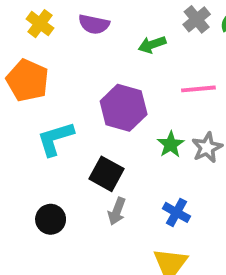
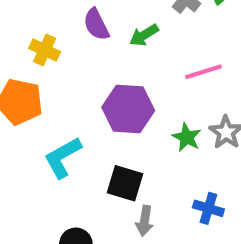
yellow cross: (40, 24) -> (45, 50), moved
purple semicircle: (94, 24) -> (96, 24), moved, turned 64

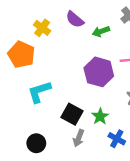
purple semicircle: (96, 24) -> (75, 19), turned -36
purple hexagon: (128, 109) -> (99, 72), moved
green star: (187, 137) -> (100, 116), moved

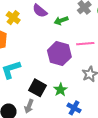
gray arrow: (79, 138) -> (29, 106), moved

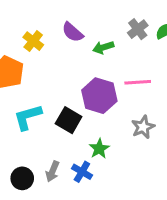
black square: (37, 88) -> (69, 120), moved
blue cross: (74, 108) -> (82, 172), moved

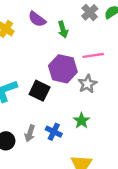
green arrow: (103, 47) -> (63, 29), turned -84
gray star: (143, 127) -> (87, 84), moved
green star: (99, 149) -> (81, 121), moved

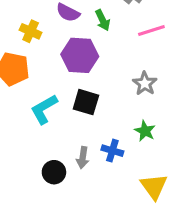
pink line: (93, 55) -> (151, 30), moved
purple hexagon: (63, 69) -> (80, 55), moved

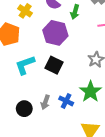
green arrow: (103, 20) -> (75, 12), turned 32
green star: (145, 131) -> (90, 92), size x1.5

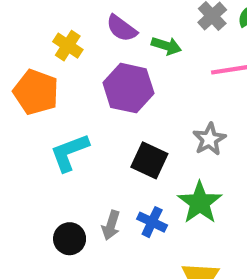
green arrow: (75, 12) -> (166, 46), turned -88
black square: (54, 65) -> (149, 160), moved

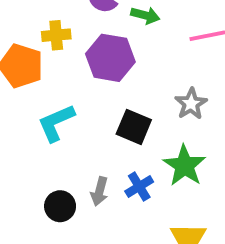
yellow cross: (68, 46) -> (56, 35), moved, turned -36
blue cross: (152, 222) -> (139, 187), turned 36

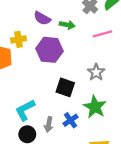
cyan L-shape: (56, 123) -> (25, 110), moved

